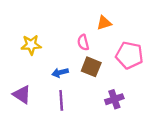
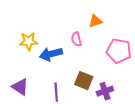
brown square: (91, 67) -> (84, 81), moved
blue arrow: (60, 73) -> (51, 54), moved, size x1.5

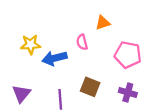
purple triangle: (20, 87) -> (21, 94), turned 36
purple cross: (105, 91) -> (128, 93), moved, turned 35

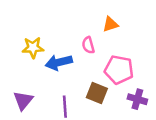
pink pentagon: (128, 55) -> (119, 70), moved

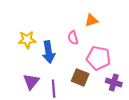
blue arrow: (59, 62) -> (49, 52), turned -85
purple triangle: (23, 100) -> (31, 81), moved

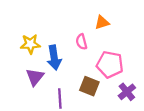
purple triangle: (31, 81) -> (35, 77), moved
purple cross: (114, 83) -> (127, 92), turned 35

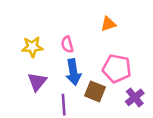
pink semicircle: (81, 42) -> (67, 44), moved
blue arrow: (54, 58) -> (73, 72), moved

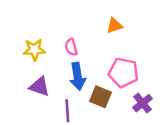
purple triangle: (37, 82) -> (39, 87), turned -50

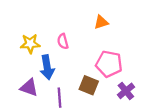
blue arrow: (78, 76) -> (47, 67), moved
purple triangle: (39, 87) -> (29, 88), moved

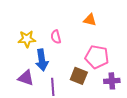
orange triangle: (101, 22) -> (90, 20), turned 32
purple cross: (126, 91) -> (112, 81), turned 35

